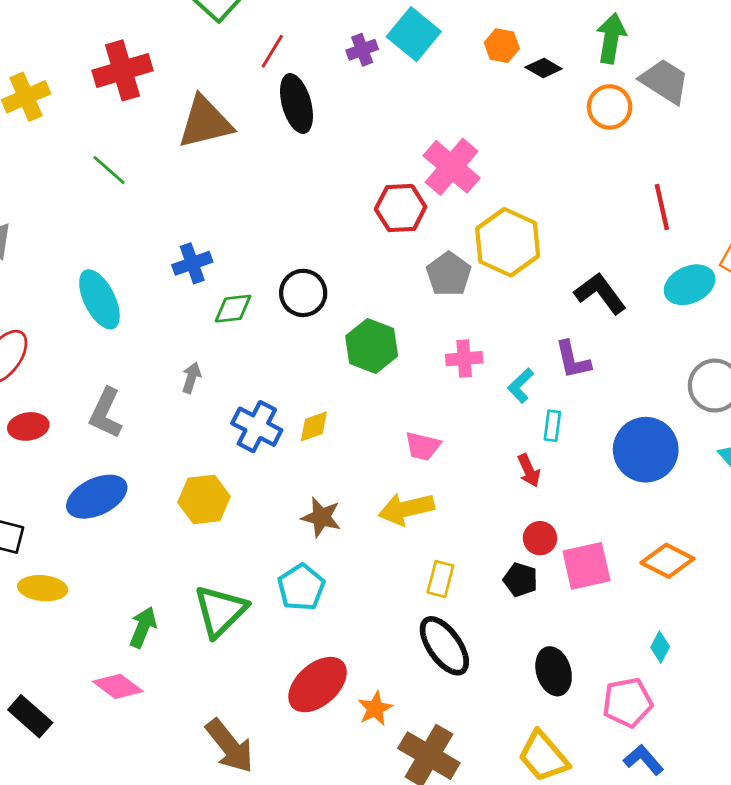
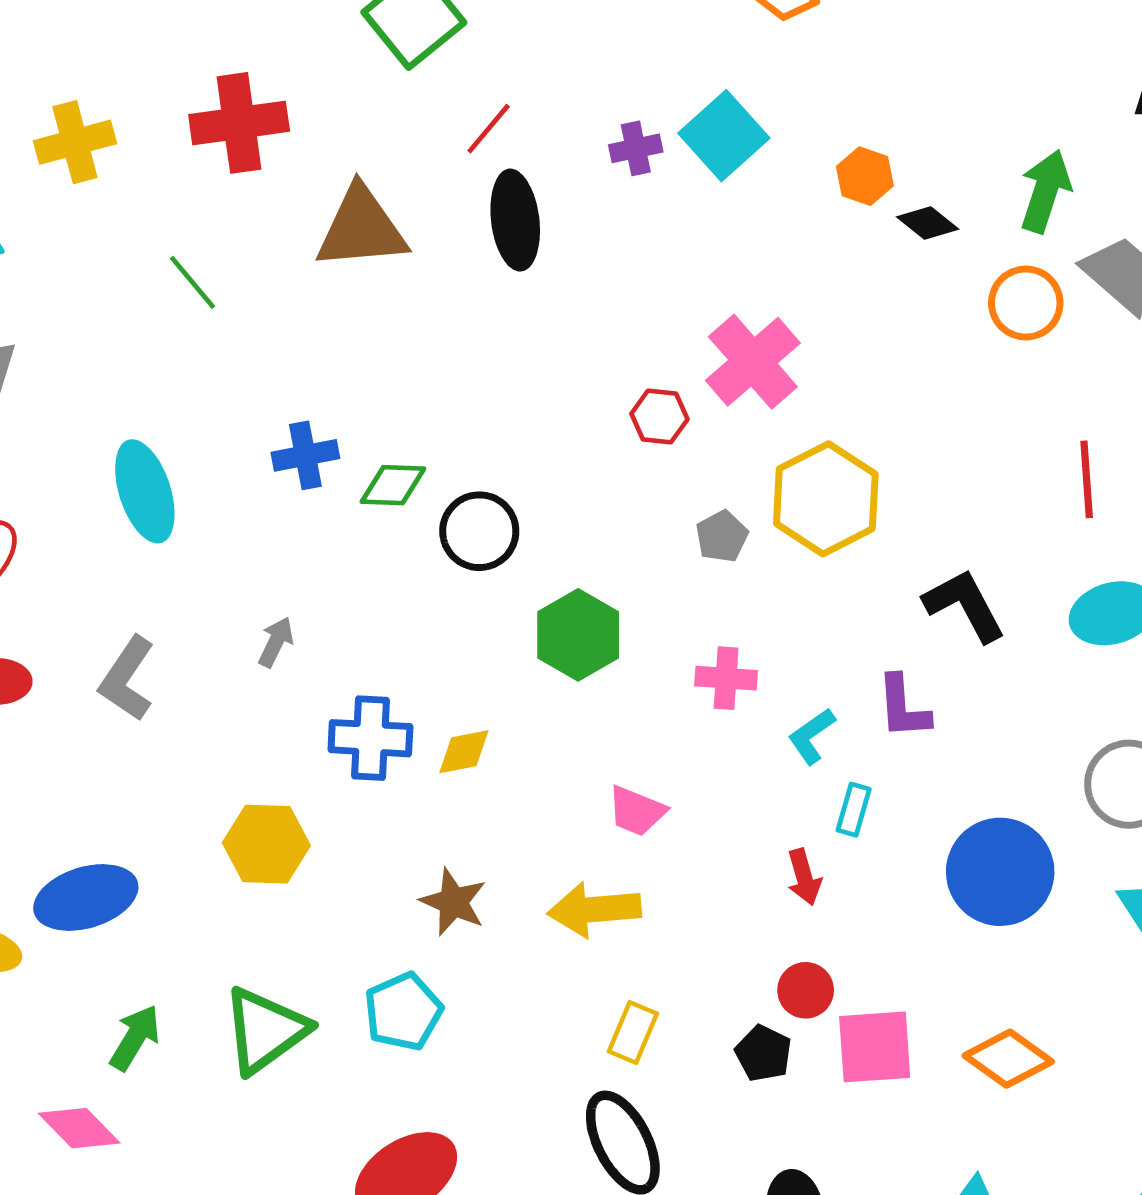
red hexagon: (401, 208) -> (659, 416), size x0.7
gray pentagon: (449, 274) -> (722, 536), size x0.7
green diamond: (233, 309) -> (393, 485), moved
blue cross: (257, 427) -> (370, 738), turned -33
blue ellipse: (97, 497) -> (86, 897), moved

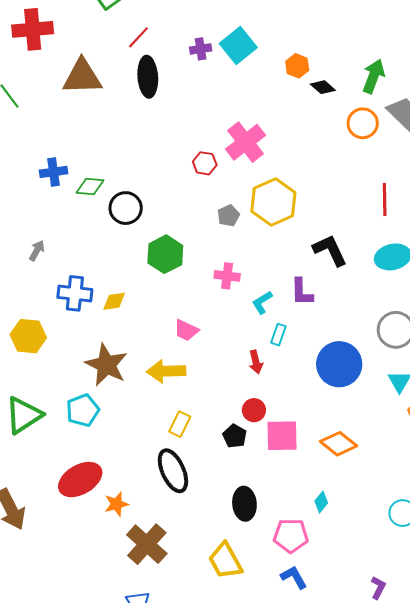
brown star: (453, 902) -> (106, 365), size x1.5

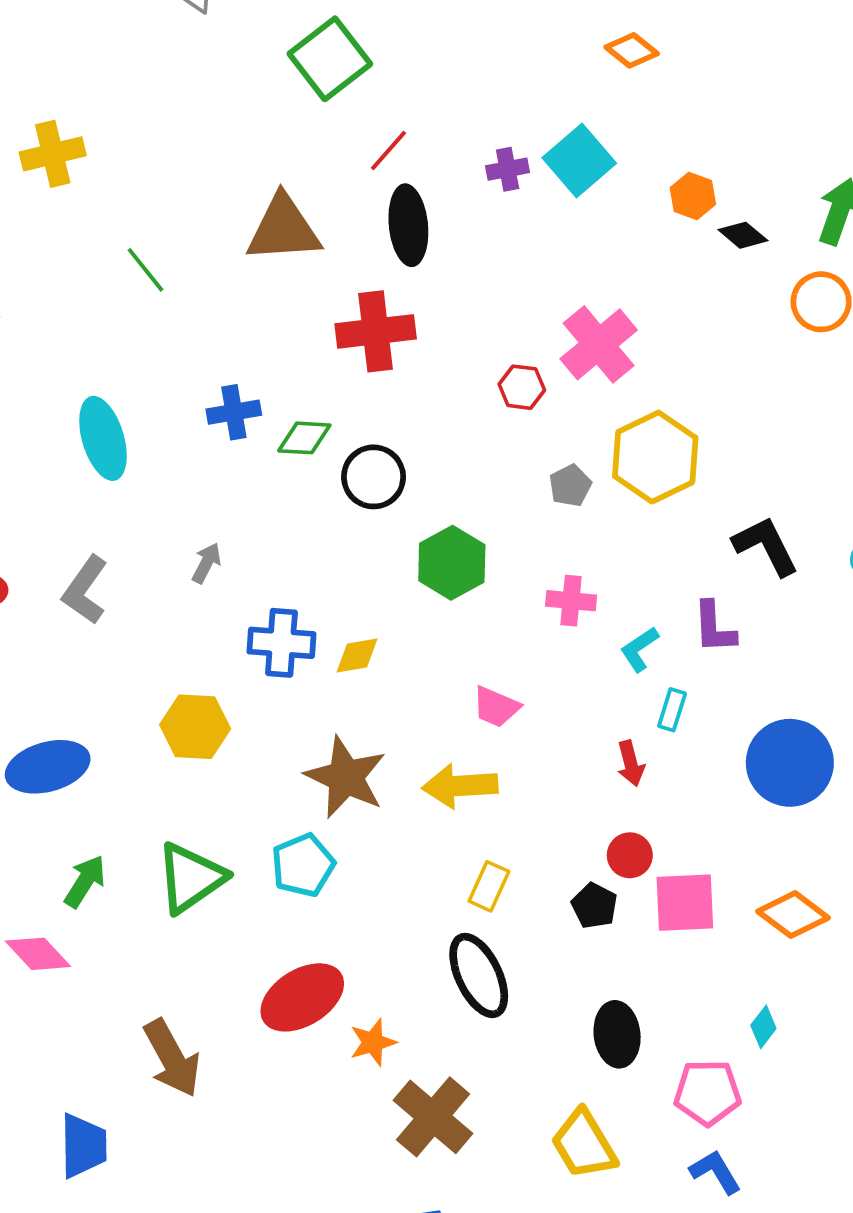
red cross: (33, 29) -> (376, 331), moved

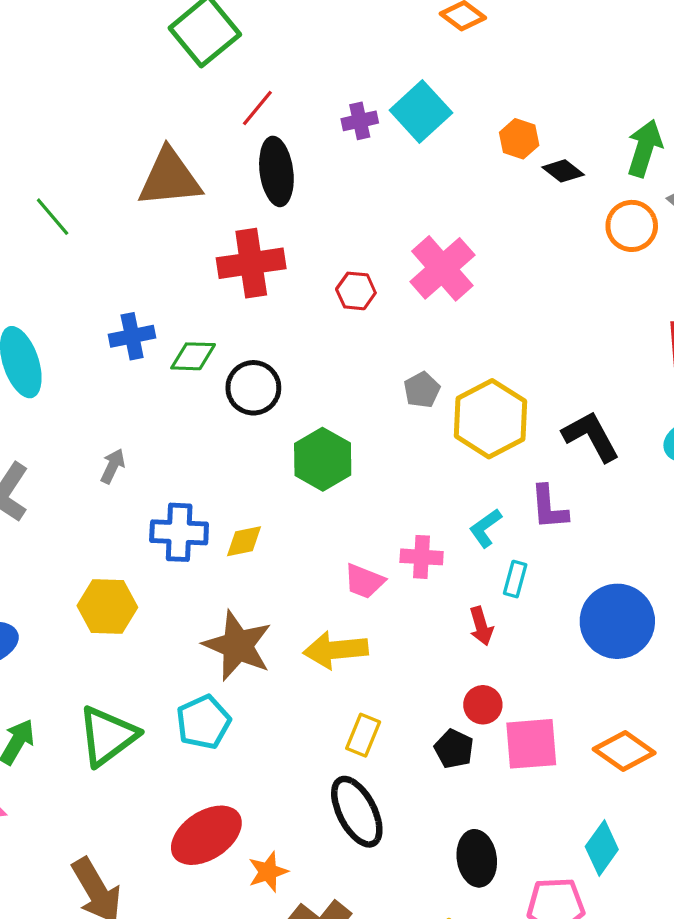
red hexagon: (522, 387) -> (356, 291), moved
yellow hexagon: (655, 457) -> (491, 419), moved
pink cross: (571, 601) -> (422, 557), moved
cyan diamond: (763, 1027) -> (602, 848), size x1.5

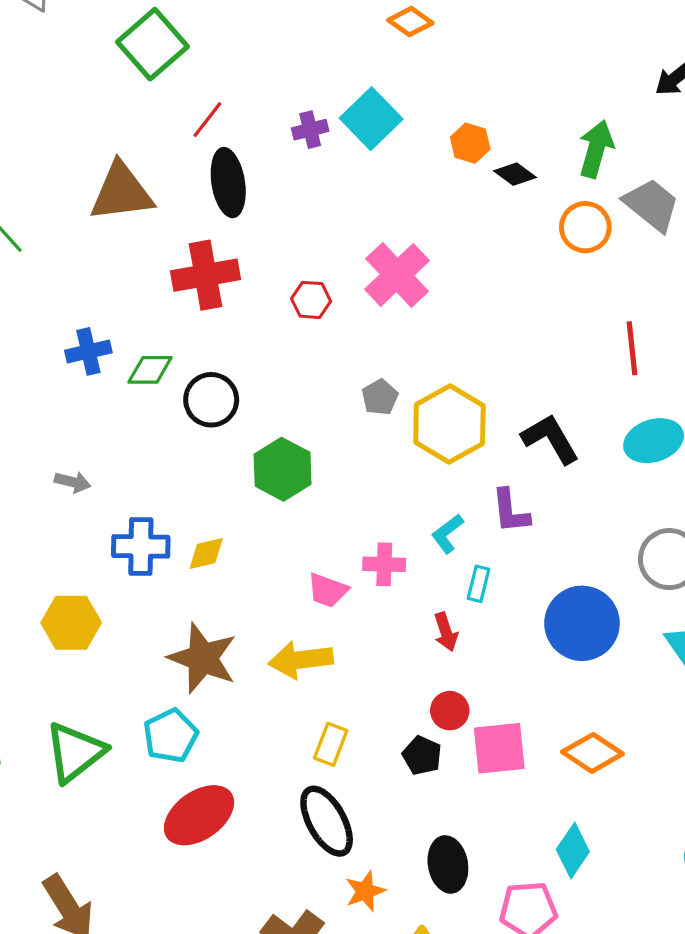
gray arrow: (113, 466) -> (73, 482), turned 80
red ellipse: (206, 835) -> (199, 815), moved
orange star: (268, 872) -> (365, 891), moved

